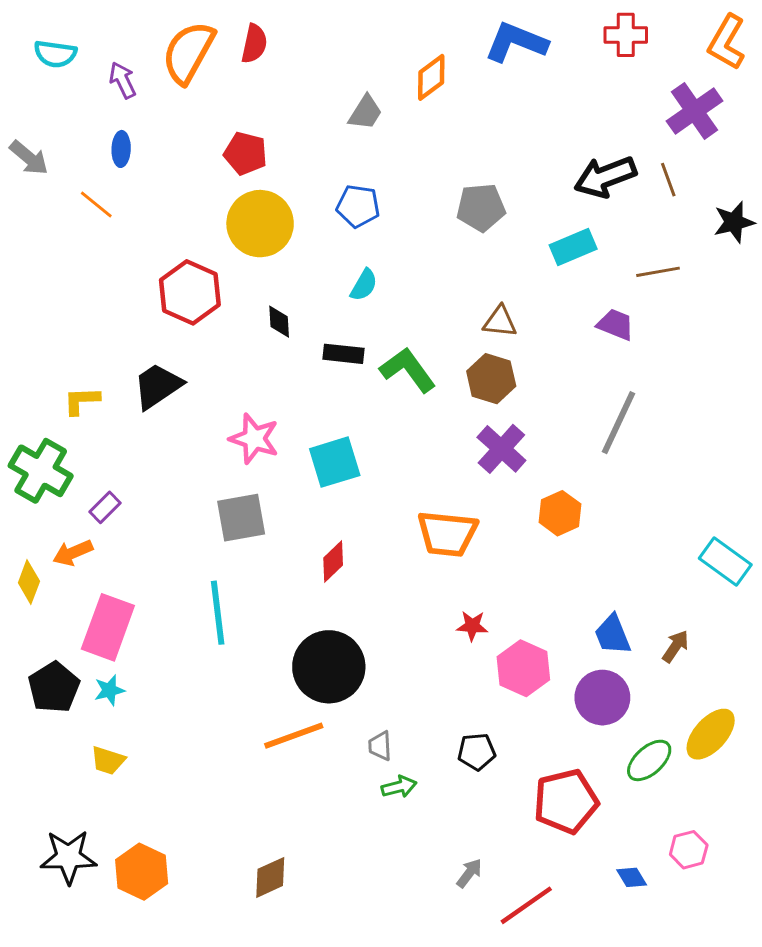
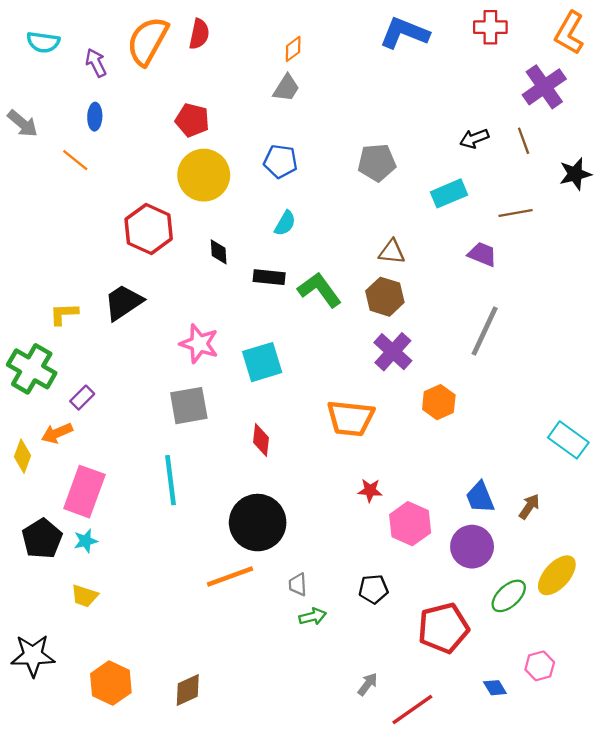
orange diamond: (431, 77) -> (293, 49), moved, size x0.7
black arrow: (605, 177) -> (474, 138), size x0.6
red diamond: (333, 562) -> (261, 440), turned -40
black star: (68, 857) -> (33, 656), moved
brown diamond: (270, 877) -> (188, 690), moved

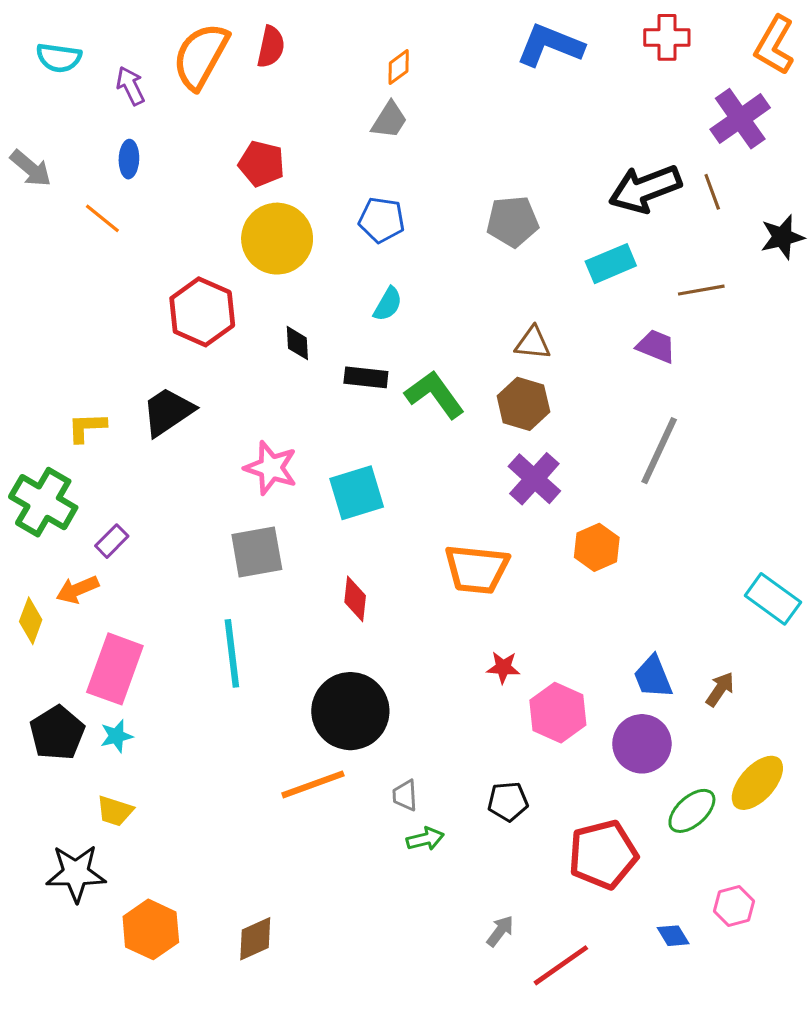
black arrow: (474, 138) -> (645, 189), size x1.8
black star: (33, 656) -> (76, 873), moved

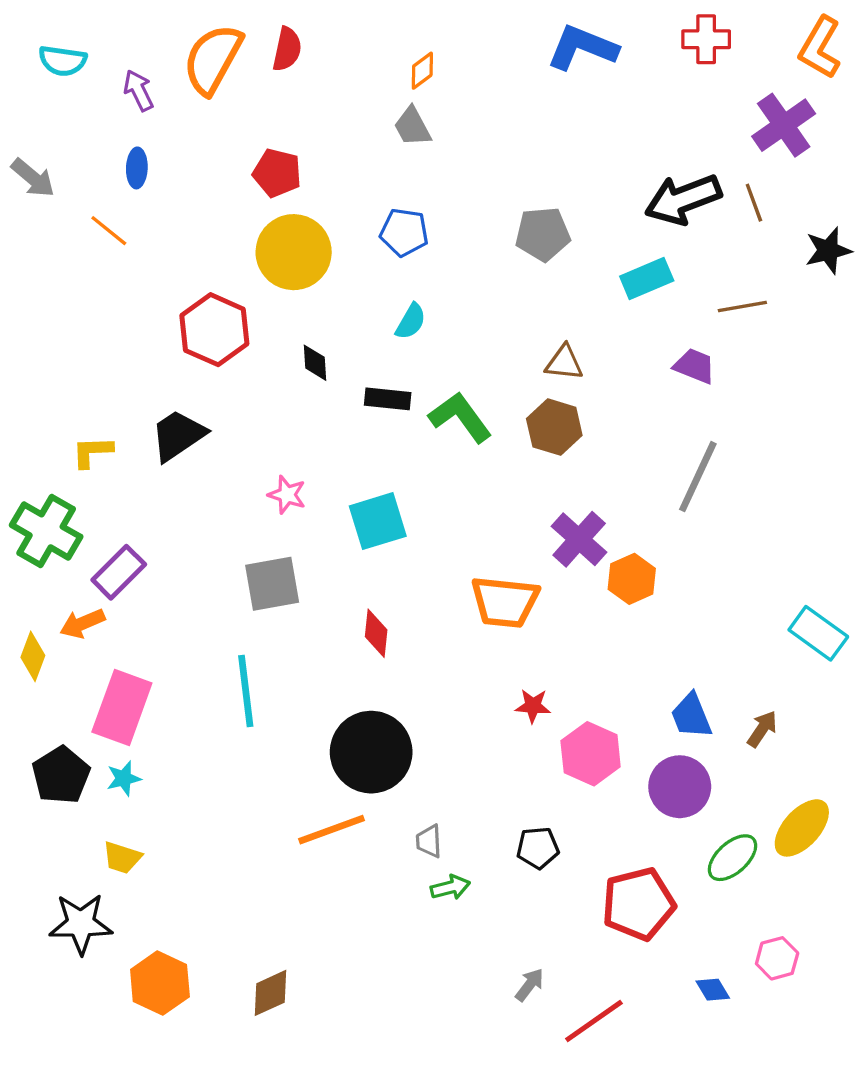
gray trapezoid: (389, 120) -> (412, 127), turned 120
pink star: (271, 468) -> (287, 495), size x0.7
purple cross: (534, 479) -> (579, 539), moved
purple rectangle: (112, 541) -> (119, 572), size x1.5

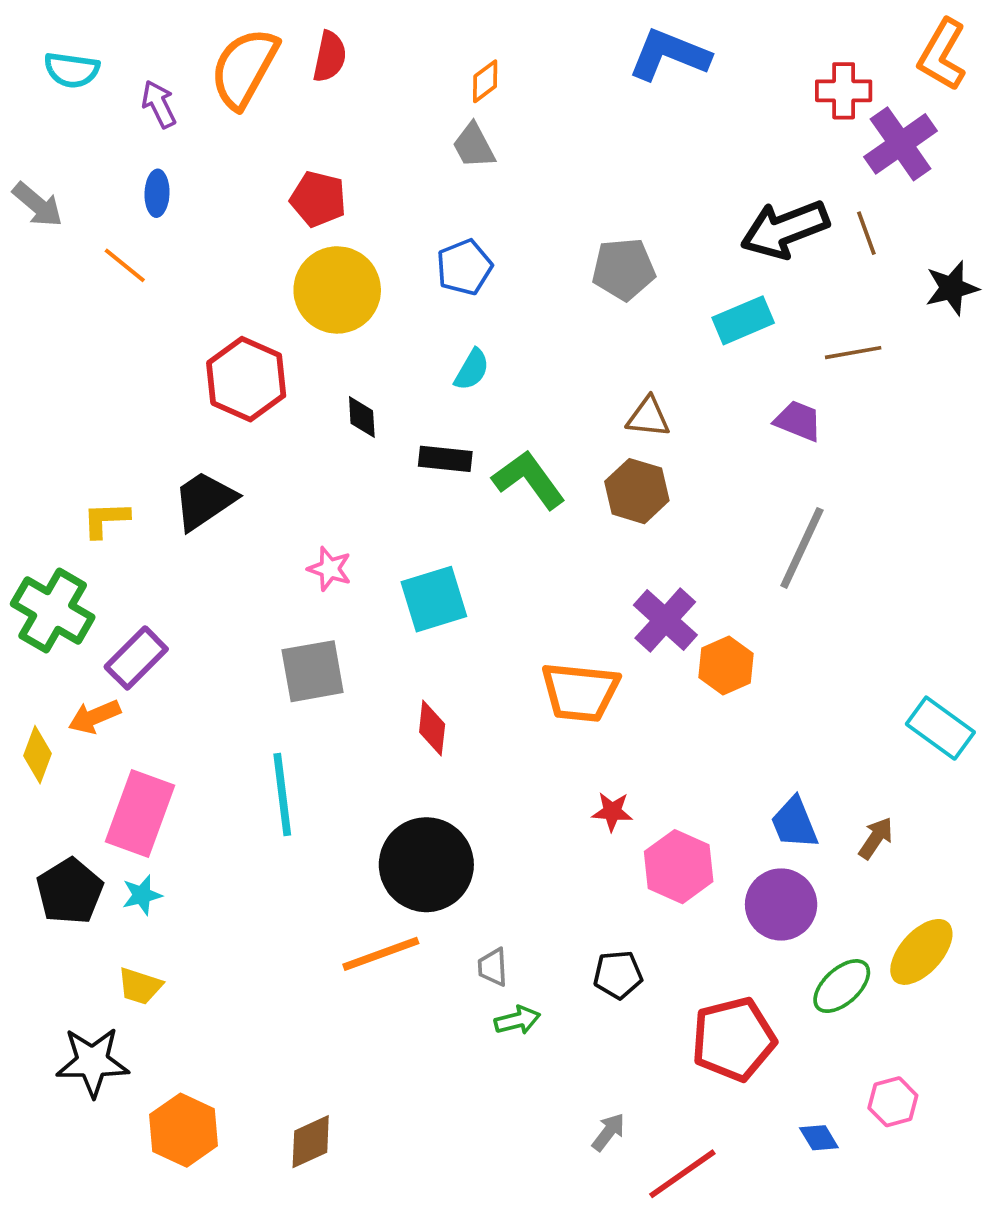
red cross: (706, 39) -> (844, 91), moved
blue pentagon: (404, 232) -> (464, 267), turned -30

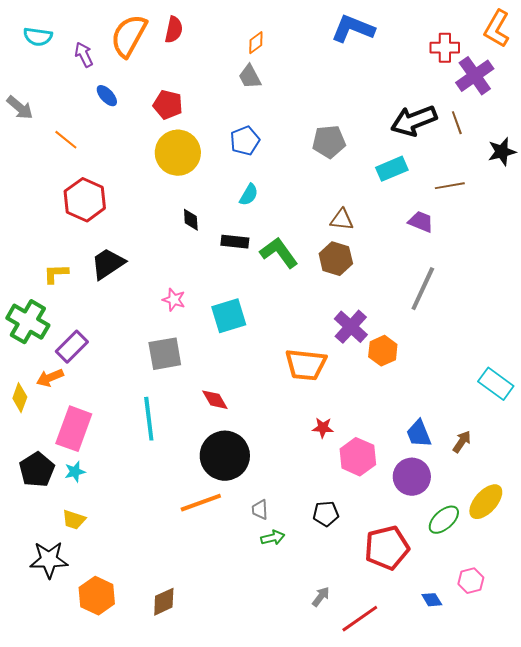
blue ellipse: (157, 193) -> (107, 96), moved, turned -45
red hexagon: (246, 379) -> (85, 200), moved
red diamond: (432, 728) -> (215, 400), moved, turned -36

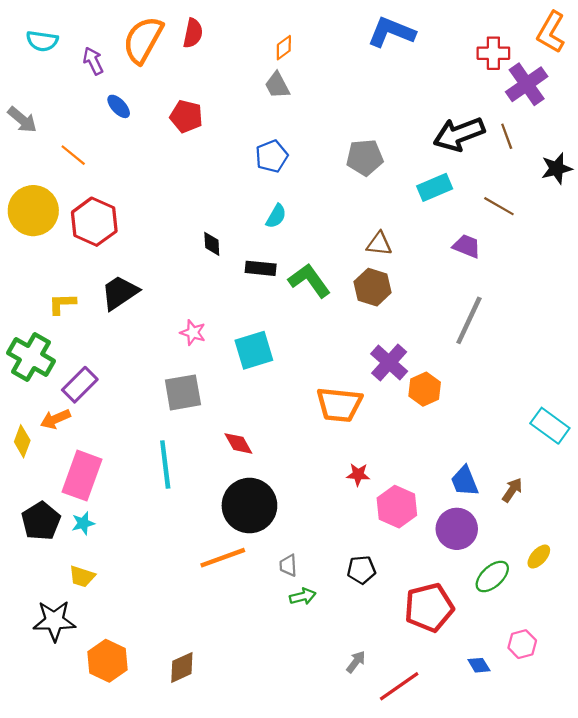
yellow circle: (178, 153) -> (33, 211), moved
brown line: (450, 186) -> (499, 206), turned 40
yellow ellipse: (486, 502) -> (539, 557), size x0.6

